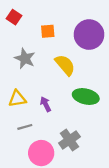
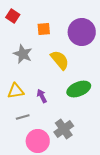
green ellipse: (86, 97) -> (79, 89), turned -35

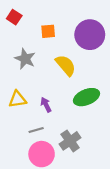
gray line: (23, 117) -> (36, 130), moved

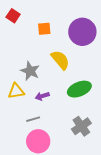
gray star: (25, 59) -> (30, 71), moved
purple arrow: (46, 105) -> (42, 96), turned -80
gray cross: (70, 141) -> (81, 126), moved

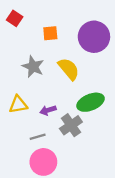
gray star: (30, 71) -> (33, 67), moved
gray cross: (81, 126) -> (71, 125), moved

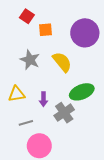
red square: (15, 18) -> (27, 16), moved
purple arrow: (48, 110) -> (43, 99), turned -72
gray line: (38, 137) -> (26, 123), moved

